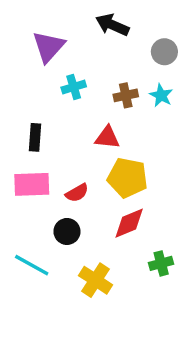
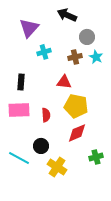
gray circle: (164, 52) -> (87, 37), moved
red semicircle: (77, 193) -> (46, 115), turned -64
black circle: (67, 231) -> (41, 146), moved

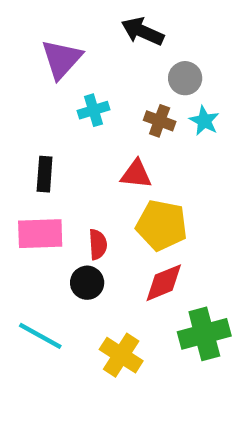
brown cross: (75, 57) -> (160, 121), turned 32
black circle: (41, 146) -> (87, 283), moved
green cross: (96, 157) -> (204, 334), size x1.6

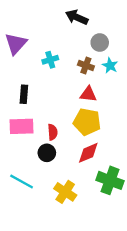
purple triangle: (62, 59) -> (16, 44), moved
red triangle: (136, 174) -> (88, 94), moved
green cross: (204, 334) -> (110, 180), turned 35

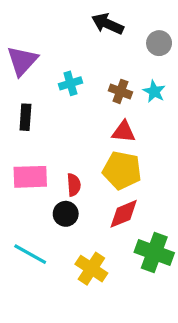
gray circle: (100, 43) -> (159, 43), moved
black rectangle: (24, 94) -> (25, 117), moved

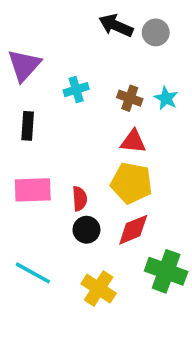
gray circle: (159, 43) -> (156, 32), moved
black circle: (66, 214) -> (86, 230), moved

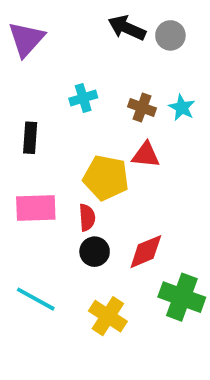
purple triangle: (24, 65) -> (26, 39), moved
yellow pentagon: (131, 183) -> (106, 178), moved

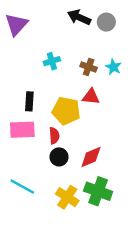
black rectangle: (30, 138) -> (29, 101), moved
green cross: (182, 297) -> (98, 191), moved

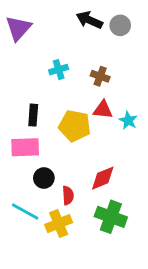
cyan star: (113, 67) -> (128, 120), moved
red semicircle: (54, 136) -> (68, 195), moved
black circle: (59, 157) -> (44, 178), moved
yellow cross: (67, 197) -> (59, 224), moved, turned 35

